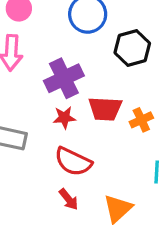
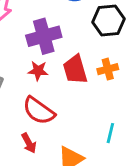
red trapezoid: (105, 109) -> (75, 70), turned 60
orange cross: (141, 120) -> (108, 69), moved

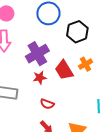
red semicircle: (39, 111) -> (47, 104), size x0.6

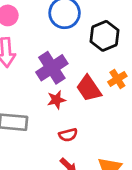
red semicircle: (47, 104) -> (68, 135), turned -32

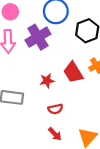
purple cross: (52, 68) -> (38, 37), moved

